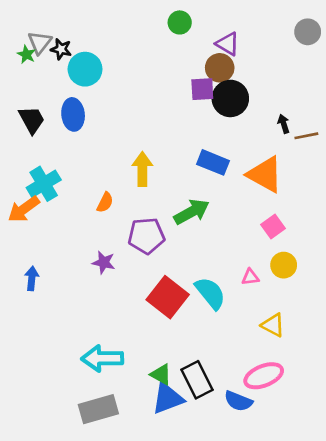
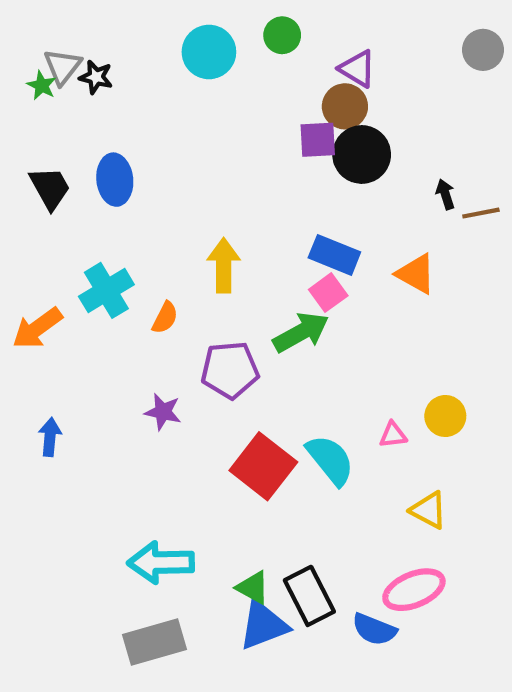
cyan circle: (85, 69) -> (209, 52), moved
orange triangle: (265, 174) -> (416, 274), size x0.7
cyan cross: (44, 184) -> (106, 290), moved
pink square: (273, 226) -> (328, 293), moved

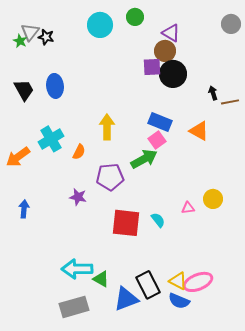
cyan semicircle: (330, 460) -> (158, 220), size x0.6
red square: (263, 466) -> (126, 223), turned -32
yellow triangle: (429, 510) -> (178, 281), moved
green triangle: (253, 588) -> (101, 279), moved

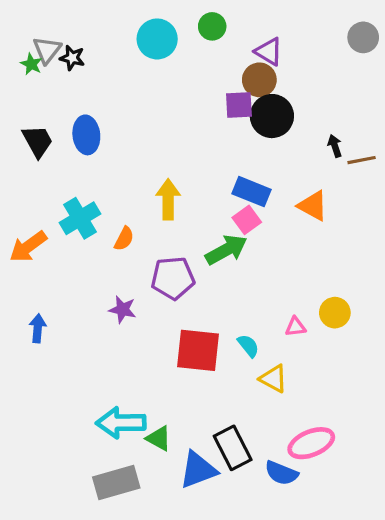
yellow triangle: (178, 281) -> (273, 379), moved

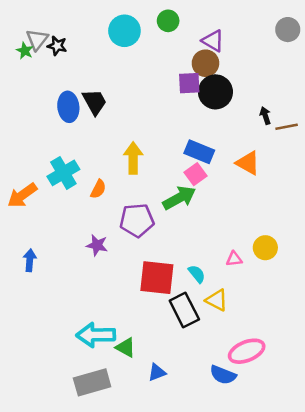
black trapezoid: (38, 141) -> (95, 102), moved
black rectangle: (233, 448) -> (184, 310), moved
blue triangle: (198, 470) -> (157, 372), size x0.6

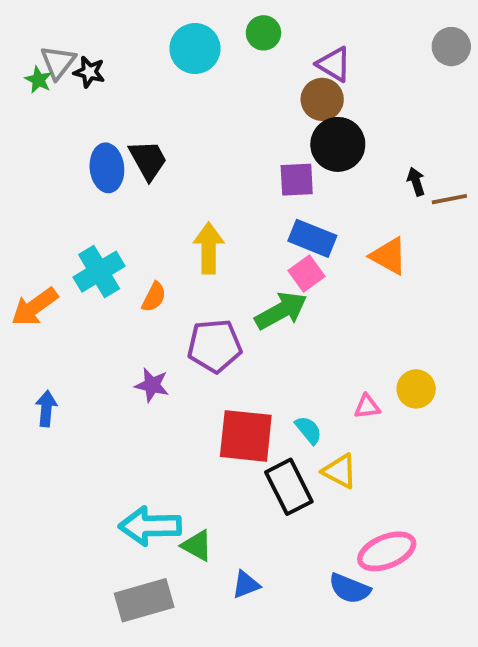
purple square: (189, 83) -> (297, 180), moved

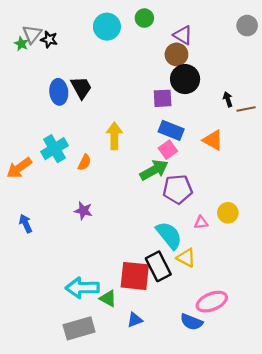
purple pentagon: (215, 346) -> (178, 189), moved
blue arrow: (46, 409) -> (26, 224), turned -30
cyan semicircle: (308, 430) -> (169, 235), size x1.8
red square: (246, 436) -> (135, 276), moved

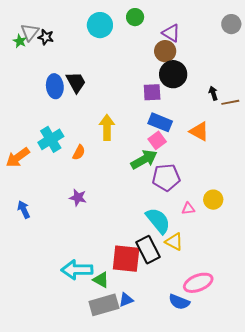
gray rectangle: (79, 328) -> (104, 305), moved

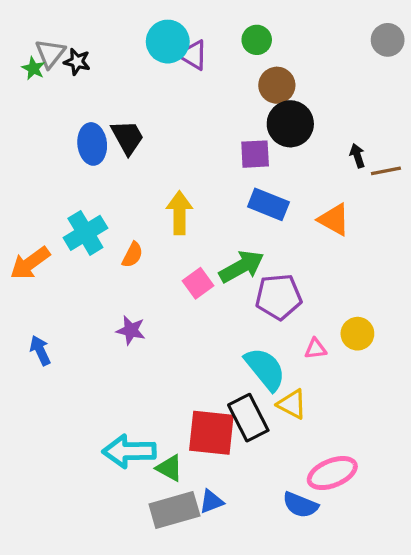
green circle: (135, 17) -> (257, 40), moved
purple triangle: (171, 33) -> (193, 55), moved
pink square: (157, 140) -> (198, 283), moved

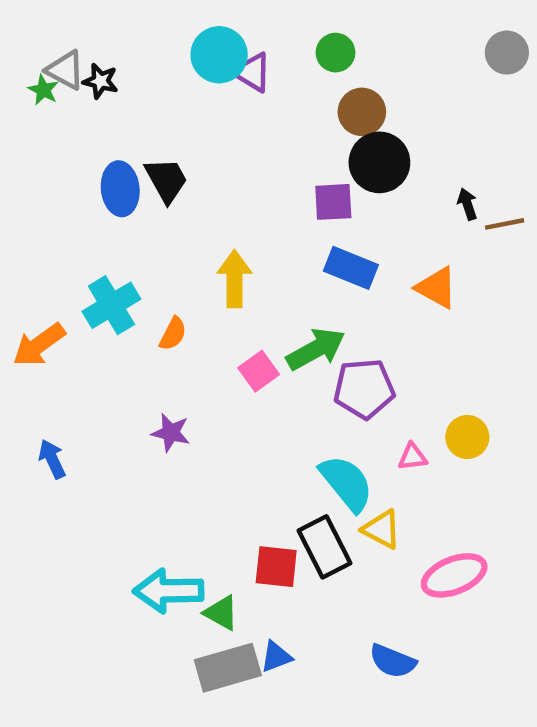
gray triangle: (50, 53) -> (65, 70), turned -40
red square: (211, 433) -> (276, 567), size x0.7
pink ellipse: (332, 473) -> (454, 575), moved

